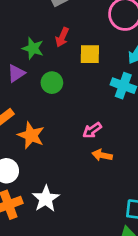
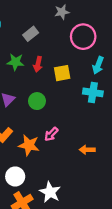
green star: (33, 48) -> (15, 62), moved
pink arrow: (92, 130) -> (51, 134), moved

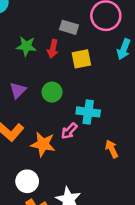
gray rectangle: (31, 34) -> (69, 27), moved, turned 56
cyan cross: (93, 92) -> (88, 112), moved
orange arrow: (87, 150) -> (112, 149), turned 64

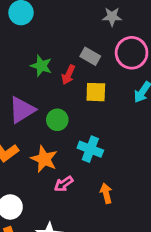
purple triangle: (18, 90) -> (22, 110), size x1.5
pink arrow: (69, 131) -> (64, 184), moved
orange star: (43, 144) -> (44, 159), moved

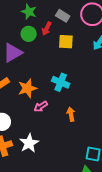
green star: (41, 66) -> (29, 12), moved
green circle: (57, 120) -> (29, 34), moved
orange star: (44, 159) -> (27, 88), turned 30

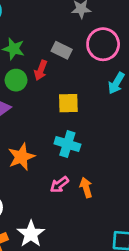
yellow square: (66, 42) -> (68, 103), moved
pink arrow: (41, 107) -> (59, 185), moved

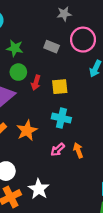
red arrow: (41, 70) -> (36, 83), moved

